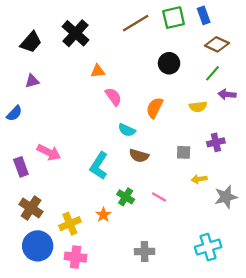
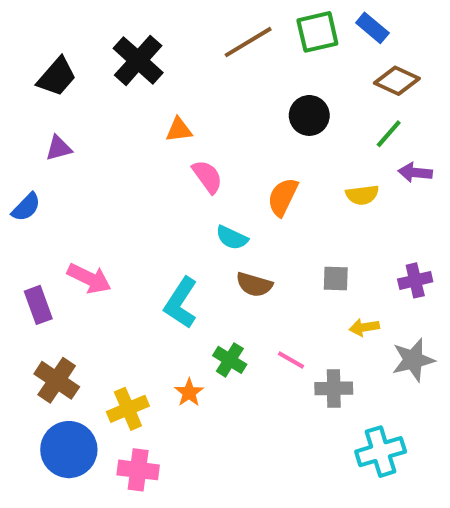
blue rectangle: (204, 15) -> (372, 28), turned -30
purple cross: (216, 142) -> (415, 280), moved
gray cross: (145, 251) -> (334, 388), moved

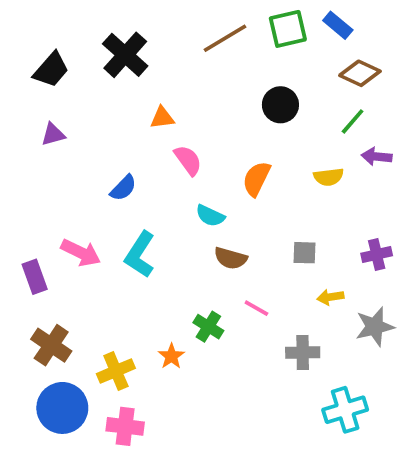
blue semicircle: (26, 207) -> (123, 188), moved
cyan L-shape: (181, 303) -> (140, 255), moved
pink line: (291, 360) -> (256, 308), moved

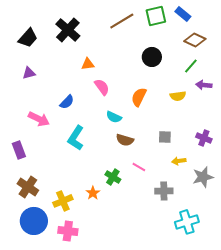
pink arrow: (81, 253) -> (39, 119), moved
purple cross: (377, 255) -> (204, 138), turned 35

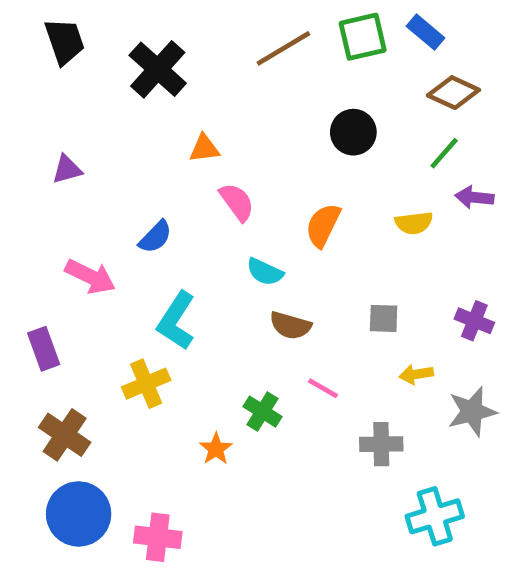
black trapezoid: (28, 38) -> (65, 41), moved, turned -60
yellow cross: (63, 201) -> (146, 384), moved

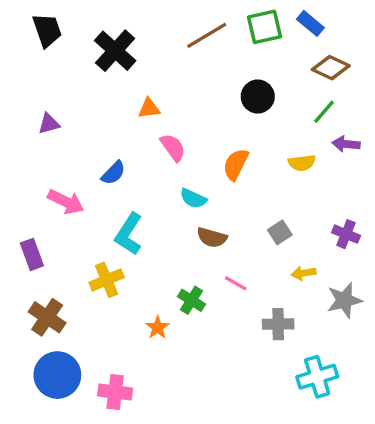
gray square: (384, 318) -> (280, 232), turned -35

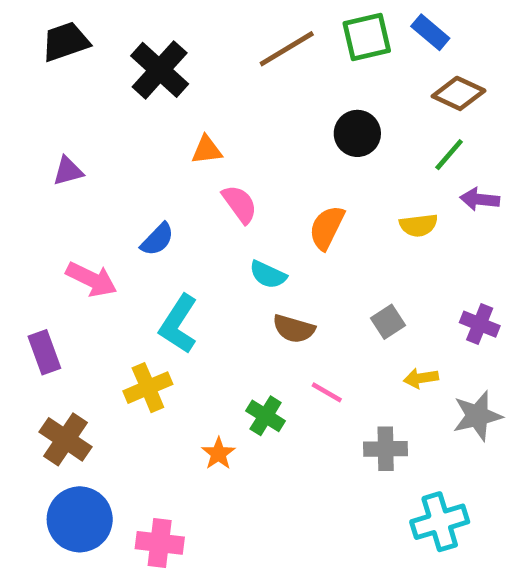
black trapezoid: (47, 30) -> (66, 42), turned -90

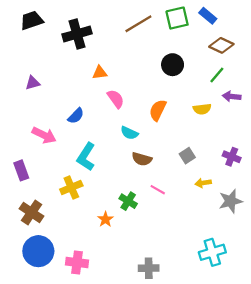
black cross: (160, 70) -> (77, 34), turned 32
gray cross: (386, 449) -> (149, 268), moved

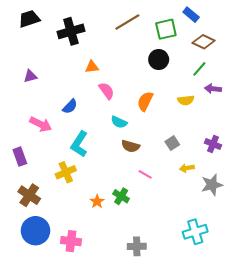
green square: (177, 18) -> (166, 29), moved
green cross: (128, 201) -> (121, 196), moved

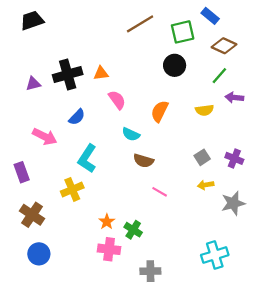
black cross: (71, 31) -> (68, 75), moved
gray square: (172, 143) -> (202, 157), moved
green cross: (121, 196) -> (133, 230), moved
blue circle: (35, 231) -> (39, 254), size x0.7
pink cross: (71, 241) -> (109, 249), moved

